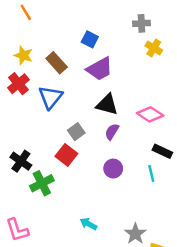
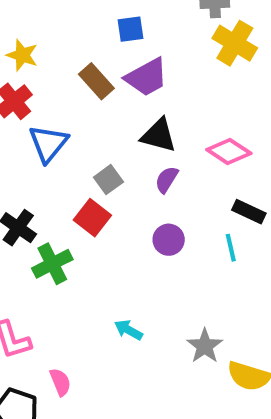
blue square: (90, 39) -> (131, 29), turned -35
yellow cross: (154, 48) -> (235, 43), size x1.5
brown rectangle: (57, 63) -> (96, 81), moved
blue triangle: (50, 97) -> (48, 143), moved

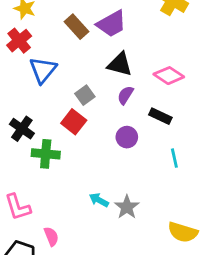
black rectangle: (249, 212) -> (160, 116), moved
cyan line: (231, 248) -> (174, 158), moved
green cross: (52, 264) -> (46, 154), turned 32
gray star: (205, 346) -> (127, 207), moved

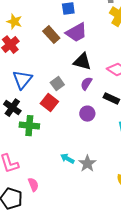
blue triangle: (43, 70) -> (22, 80), moved

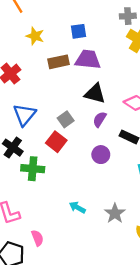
yellow star: (14, 22) -> (35, 36), moved
purple trapezoid: (76, 33) -> (88, 59), turned -145
brown rectangle: (51, 35) -> (59, 62), turned -60
gray star: (87, 164) -> (115, 213), moved

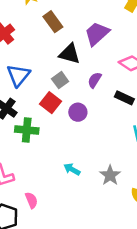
purple trapezoid: (88, 59) -> (97, 34), moved, turned -48
brown rectangle: (59, 62) -> (53, 22), turned 66
black triangle: (95, 94) -> (70, 54), moved
purple circle: (101, 155) -> (78, 112), moved

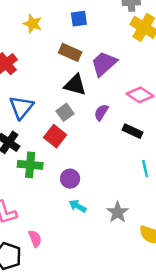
brown rectangle: (53, 22) -> (70, 52), moved, turned -30
purple circle: (78, 112) -> (70, 179), moved

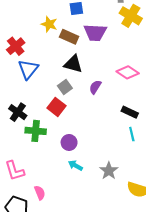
yellow star: (33, 24) -> (49, 24), moved
purple trapezoid: (104, 64) -> (95, 33), moved, turned -135
blue triangle: (21, 107) -> (28, 69), moved
black rectangle: (133, 131) -> (130, 112), moved

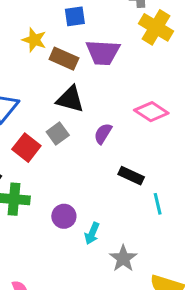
red square: (56, 107) -> (26, 148), moved
black rectangle: (130, 112) -> (131, 176), moved
cyan arrow: (75, 165) -> (92, 233), moved, turned -96

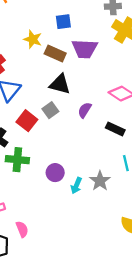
black rectangle: (131, 176) -> (115, 129), moved
gray star: (123, 258) -> (100, 181), moved

